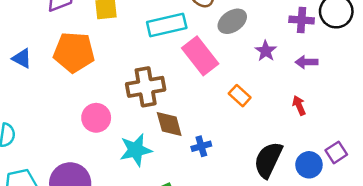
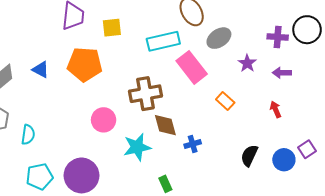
black semicircle: (268, 160) -> (249, 156), size x0.7

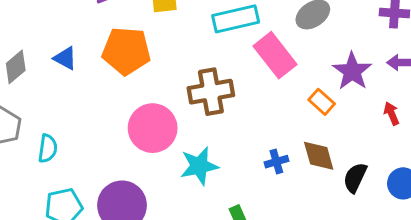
purple star: (247, 63) -> (352, 71), moved, size x1.5
pink circle: (104, 120) -> (153, 128), size x1.4
brown diamond: (165, 125) -> (319, 156), moved

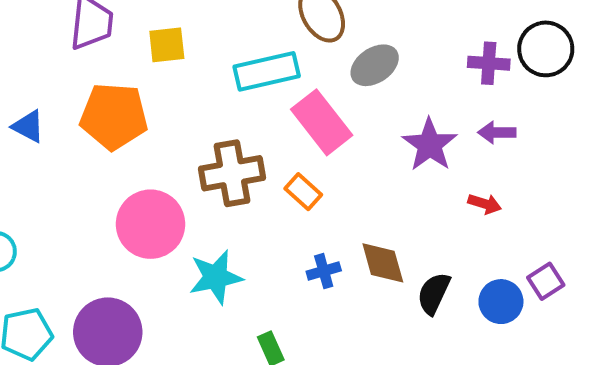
orange rectangle: (322, 102) -> (303, 192), moved
red arrow: (392, 114) -> (485, 204), turned 130

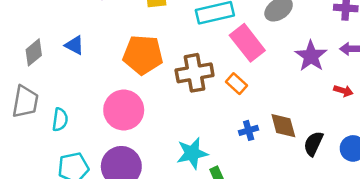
orange pentagon: (114, 116) -> (143, 55), moved
pink circle: (151, 224) -> (124, 110), moved
cyan star: (216, 277) -> (192, 153), moved

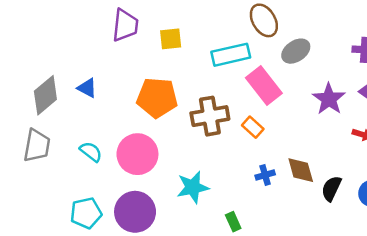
gray diamond: (34, 52) -> (45, 95), size x1.4
cyan semicircle: (60, 120) -> (91, 152), moved, turned -60
cyan star: (192, 153) -> (193, 187), moved

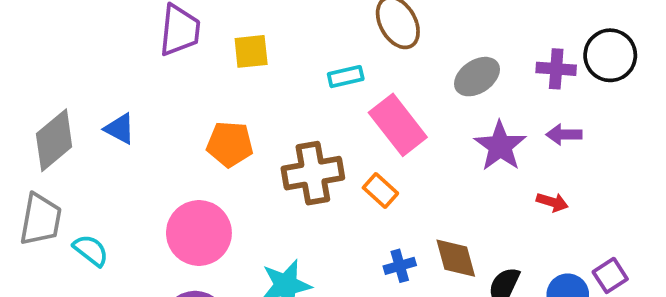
gray ellipse: (296, 51) -> (477, 77), moved
cyan rectangle: (231, 55) -> (346, 77), size x0.6
orange pentagon: (157, 98) -> (230, 144), size x0.7
cyan semicircle: (91, 152) -> (91, 250), moved

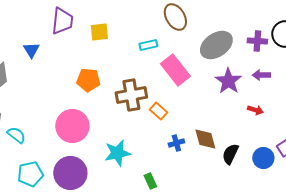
gray ellipse: (477, 77) -> (216, 45), size x1.4
blue triangle: (120, 129) -> (31, 50), moved, turned 30
orange rectangle: (380, 190) -> (158, 111), moved

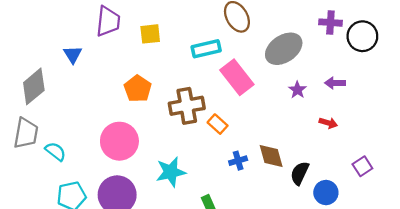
purple cross: (257, 41) -> (330, 23), moved
cyan rectangle: (148, 45) -> (206, 49), size x1.4
orange pentagon: (88, 80) -> (138, 89), turned 30
purple star: (228, 81) -> (297, 90), size x0.6
blue circle: (263, 158) -> (326, 193), moved

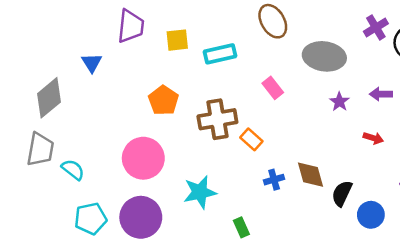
purple cross: (330, 23) -> (376, 27), turned -35
cyan rectangle: (206, 49) -> (220, 54), moved
gray ellipse: (284, 49) -> (324, 56), turned 42
pink rectangle: (237, 77) -> (273, 88), size x0.6

